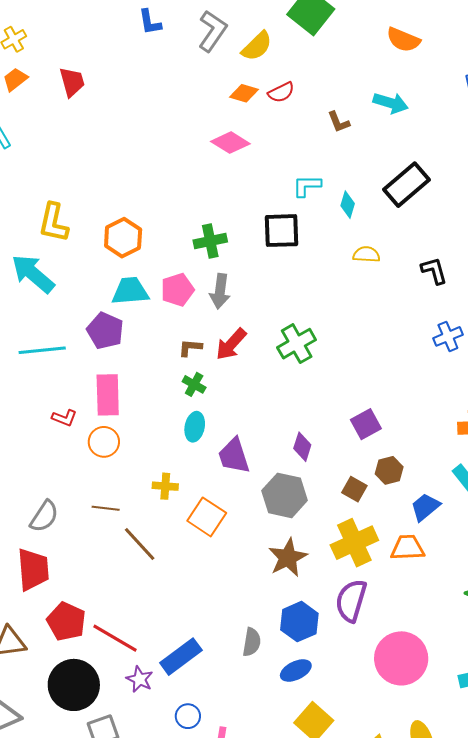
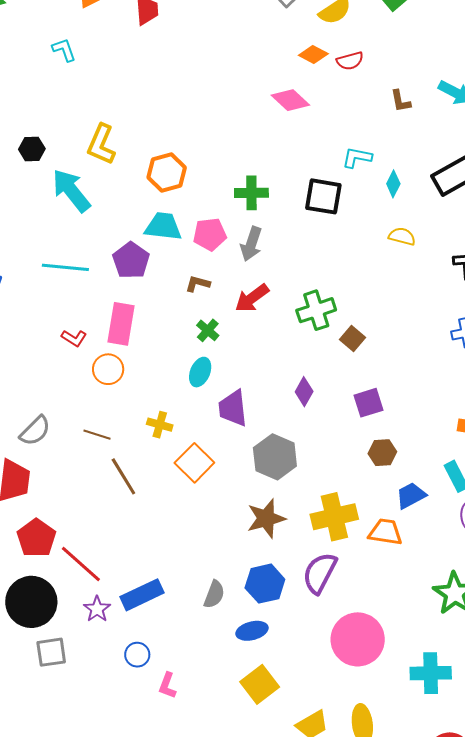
brown L-shape: (190, 348) -> (198, 284), moved
purple diamond: (302, 447) -> (304, 392), moved
brown square: (354, 489) -> (353, 339), moved

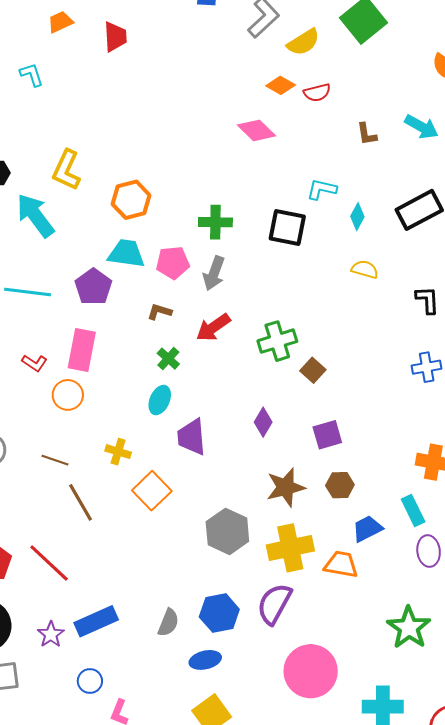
gray hexagon: (275, 457) -> (227, 531), moved
brown star: (266, 518) -> (286, 487), moved
red line: (81, 564) -> (49, 563), moved

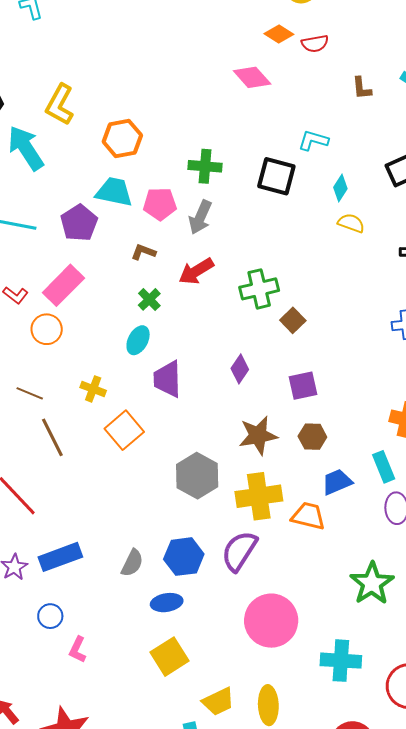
cyan diamond: (357, 217) -> (340, 188), moved
pink rectangle: (82, 350) -> (63, 285), turned 30

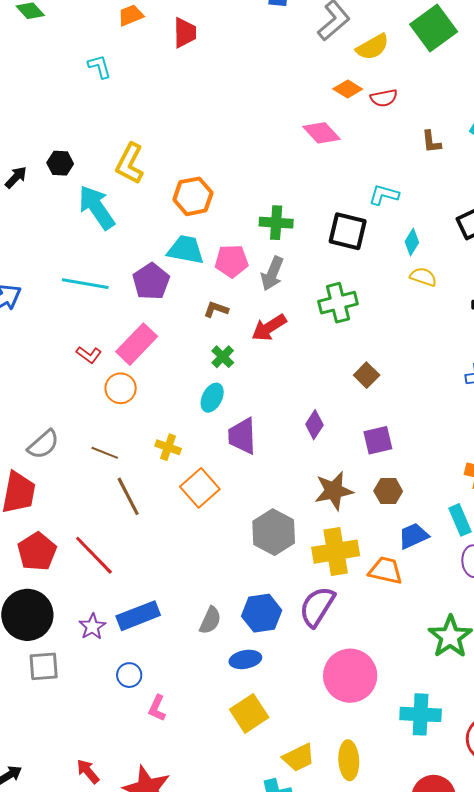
green cross: (259, 289) -> (338, 303), moved

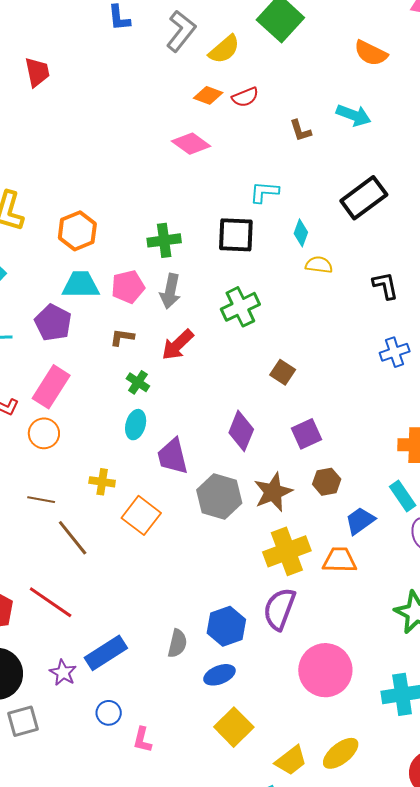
purple diamond: (314, 425) -> (241, 431), size x1.4
gray hexagon: (274, 532) -> (219, 496), moved
yellow ellipse: (349, 760) -> (341, 753), turned 66

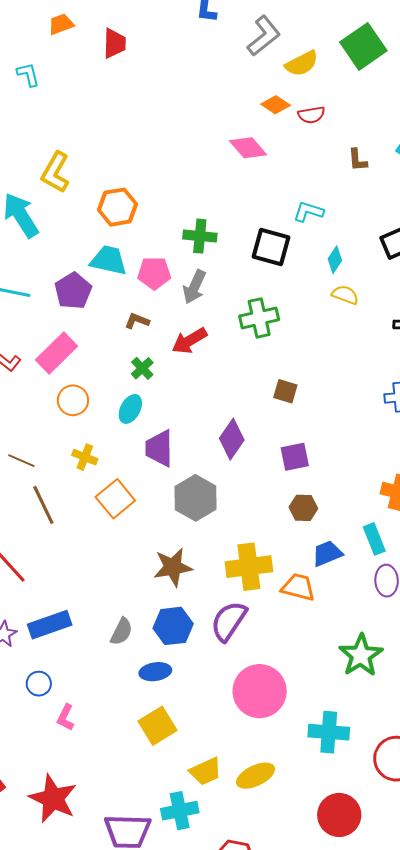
brown square: (283, 372) -> (285, 391), turned -30
orange circle: (44, 433) -> (73, 400), moved
brown star: (273, 492) -> (173, 567), moved

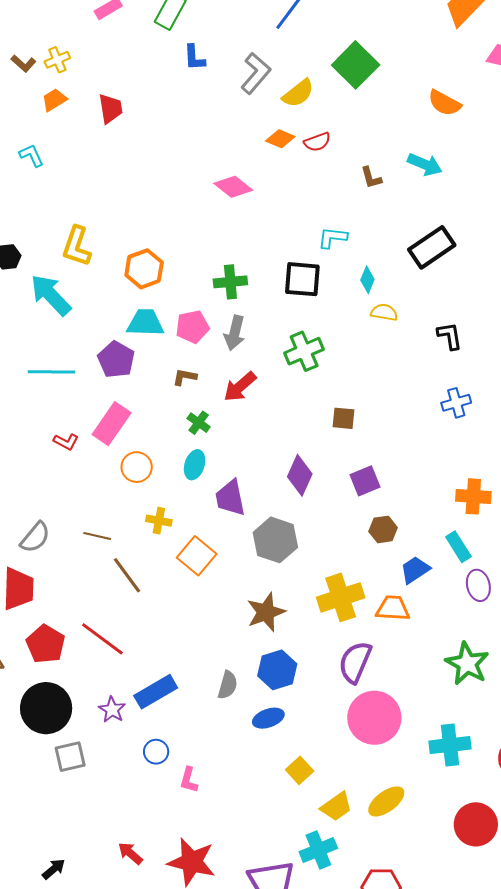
pink diamond: (248, 148) -> (233, 187), moved
purple semicircle: (229, 621) -> (355, 662), moved
yellow square: (157, 726) -> (300, 770), moved, size x0.7

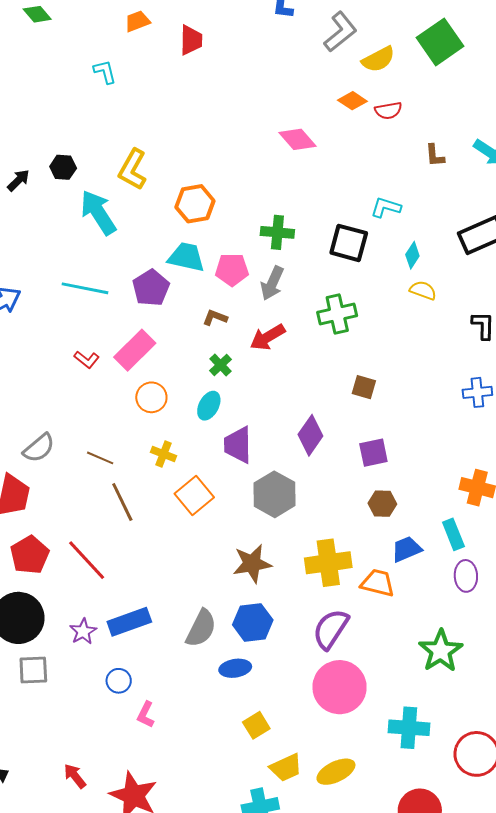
gray semicircle: (228, 685) -> (201, 628), size x1.4

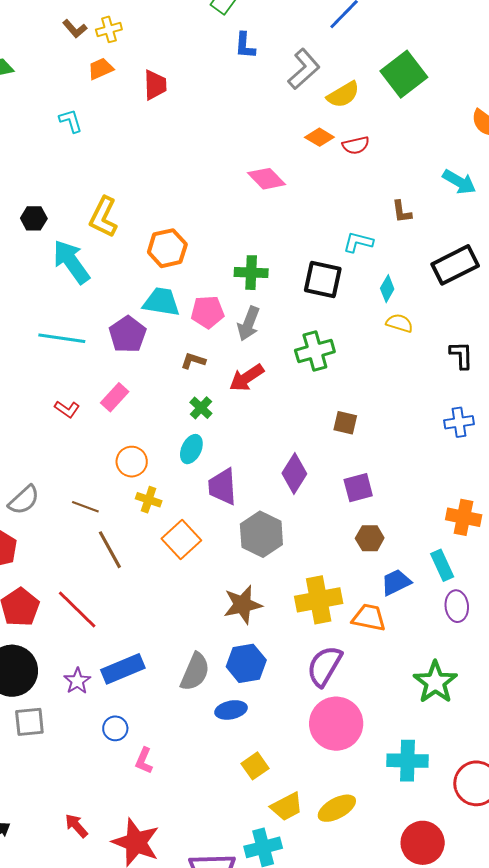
brown L-shape: (435, 156) -> (402, 212), moved
pink rectangle: (135, 350) -> (115, 397), size x0.7
orange circle: (151, 397) -> (132, 462), moved

